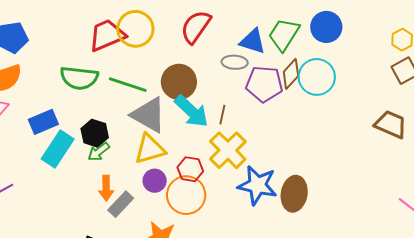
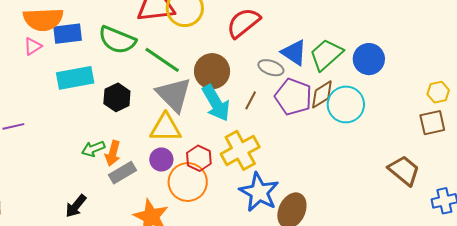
brown line: (222, 115) -> (251, 100), moved
blue rectangle: (43, 122) -> (68, 34), moved
cyan rectangle: (58, 149) -> (75, 78), moved, turned 30
green arrow: (99, 152) -> (93, 149), moved

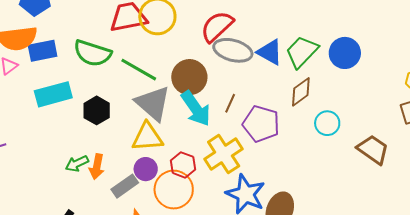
gray ellipse: (271, 68) -> (233, 50), moved, size x1.5
purple pentagon: (293, 97) -> (261, 124), moved
cyan circle: (346, 104) -> (327, 123), moved, size x0.7
brown trapezoid: (404, 170) -> (373, 150), moved
gray rectangle: (122, 173) -> (125, 186), moved

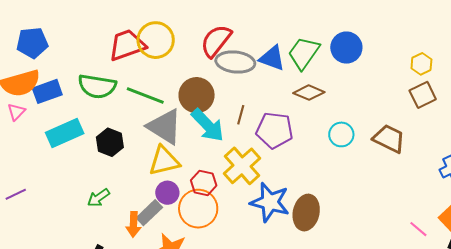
brown diamond: (301, 92) -> (309, 93), turned 68
cyan circle: (327, 123) -> (341, 134), moved
orange arrow: (97, 167) -> (133, 224), moved

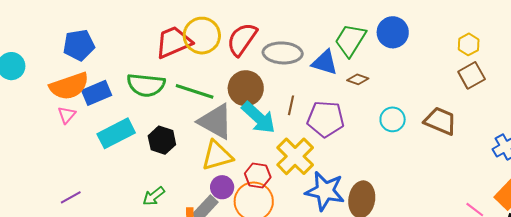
red semicircle: (216, 41) -> (242, 39), moved
blue triangle: (272, 58) -> (325, 62), moved
brown diamond: (309, 93) -> (358, 79), size x0.7

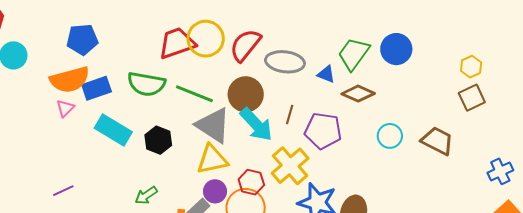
blue triangle: (325, 62) -> (326, 74), size x0.7
brown diamond: (358, 79) -> (358, 94), size x1.5
cyan rectangle: (116, 133) -> (113, 130), turned 54

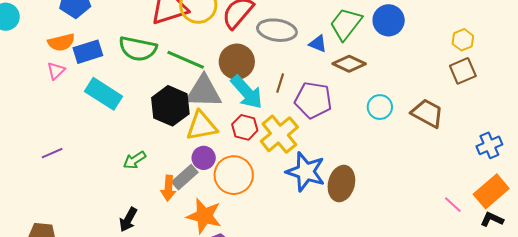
orange semicircle: (70, 80) -> (61, 42), size x0.7
gray triangle: (213, 125) -> (204, 92), turned -33
black hexagon: (158, 140) -> (170, 106), moved, size x1.4
red hexagon: (251, 182) -> (245, 127), moved

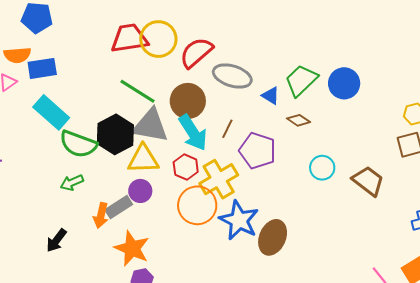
green semicircle: (138, 49) -> (78, 144), moved
brown diamond: (349, 64) -> (298, 120), size x0.7
orange circle: (234, 175) -> (197, 205), moved

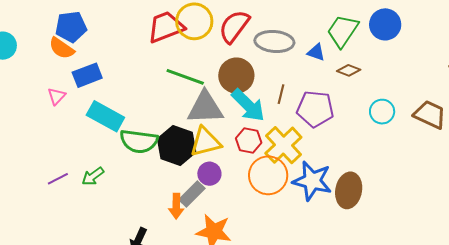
orange semicircle: (17, 55) -> (62, 48), moved, turned 52
black hexagon: (115, 134) -> (177, 146), moved
green arrow: (72, 183) -> (93, 176), moved

